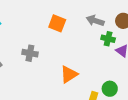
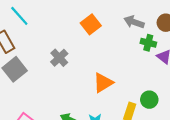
orange square: (57, 23) -> (91, 24), turned 30
gray cross: (30, 53) -> (59, 58), turned 35

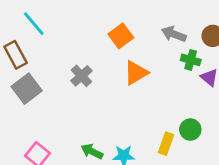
orange triangle: (103, 83) -> (136, 73), moved

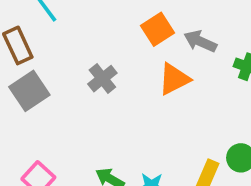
gray arrow: (174, 34) -> (200, 41), moved

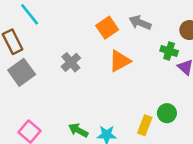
gray arrow: (200, 41) -> (140, 23), moved

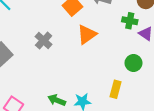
green circle: (167, 113) -> (133, 63), moved

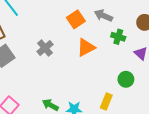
green cross: (130, 21) -> (118, 37), moved

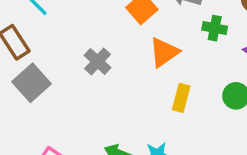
yellow rectangle: (106, 102) -> (181, 98), moved

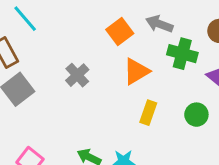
green cross: (215, 28) -> (182, 54), size x1.4

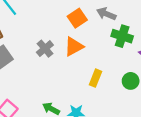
orange triangle: (136, 71) -> (74, 46), moved

